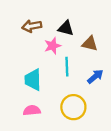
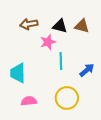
brown triangle: (90, 44) -> (82, 26), moved
cyan trapezoid: (33, 80) -> (18, 73), moved

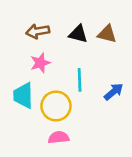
pink star: (48, 42) -> (40, 63), moved
yellow circle: (67, 98) -> (56, 106), moved
pink semicircle: (29, 101) -> (59, 137), moved

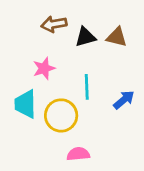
brown arrow: (38, 31) -> (54, 24), moved
black triangle: (78, 34) -> (85, 37), turned -30
pink semicircle: (59, 137) -> (78, 154), moved

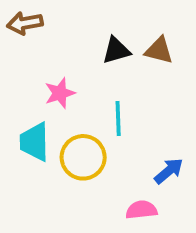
brown arrow: (54, 24) -> (25, 23), moved
blue arrow: (124, 100) -> (169, 171), moved
pink semicircle: (78, 154) -> (141, 210), moved

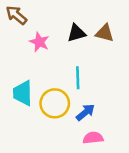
brown arrow: (25, 23) -> (16, 15), turned 50
pink star: (60, 93) -> (39, 42), moved, turned -30
blue arrow: (169, 171) -> (85, 112), moved

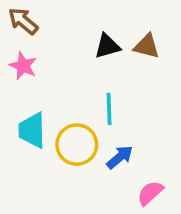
pink star: (39, 42) -> (23, 66), moved
pink semicircle: (93, 138) -> (150, 193), moved, turned -36

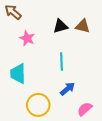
pink star: (23, 66) -> (27, 38), moved
yellow circle: (77, 145) -> (38, 105), moved

